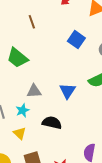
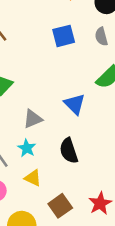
blue square: (76, 40) -> (64, 36), turned -30
black semicircle: (52, 123) -> (69, 151), turned -102

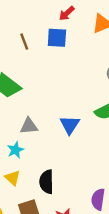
blue square: (64, 36) -> (57, 38), moved
black semicircle: (69, 151) -> (46, 182), moved

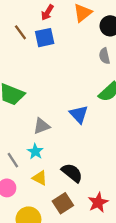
brown line: (24, 42) -> (20, 32), moved
black semicircle: (46, 182) -> (72, 173), turned 145

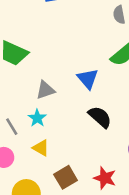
black semicircle: (72, 173) -> (100, 117), moved
red star: (98, 202) -> (105, 178), turned -30

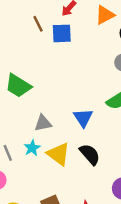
yellow triangle: (41, 148) -> (58, 154), moved, size x1.5

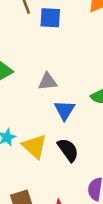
gray triangle: (43, 123) -> (48, 82), moved

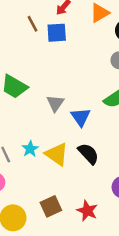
gray triangle: (48, 82) -> (55, 103), moved, turned -42

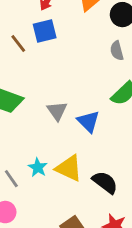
brown line: (33, 24) -> (18, 44), moved
black semicircle: (88, 154) -> (105, 182), moved

